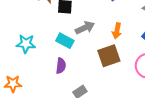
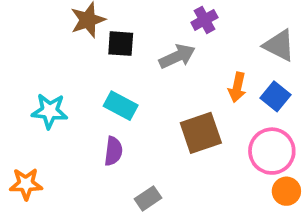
gray arrow: (85, 28) -> (177, 56), moved
orange arrow: (117, 31) -> (237, 87), moved

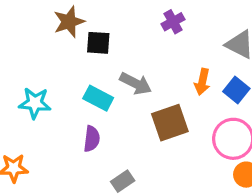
gray arrow: (177, 56) -> (136, 83), moved, turned 52

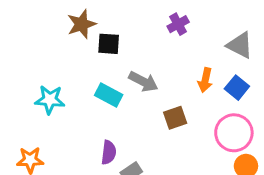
brown square: (170, 123) -> (175, 118), size x0.7
purple semicircle: (92, 139) -> (109, 152), moved

